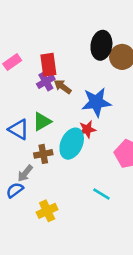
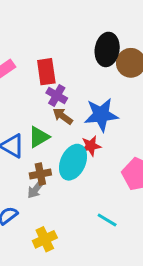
purple cross: (46, 81) -> (57, 95), moved, turned -30
brown arrow: (63, 87) -> (63, 116), moved
gray arrow: (25, 173) -> (36, 189), moved

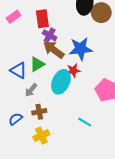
brown arrow: (63, 116) -> (54, 50), size x1.5
brown cross: (40, 174) -> (39, 112), moved
gray arrow: (36, 189) -> (31, 90), moved

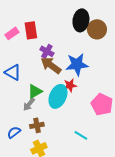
red rectangle: (42, 19) -> (31, 30), moved
green triangle: (37, 64) -> (35, 91), moved
blue triangle: (19, 70) -> (13, 72), moved

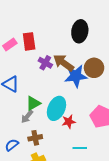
brown circle: (97, 29) -> (94, 68), moved
brown arrow: (51, 65) -> (64, 63), moved
red star: (70, 85) -> (69, 122), moved
cyan line: (81, 135) -> (80, 148), turned -32

